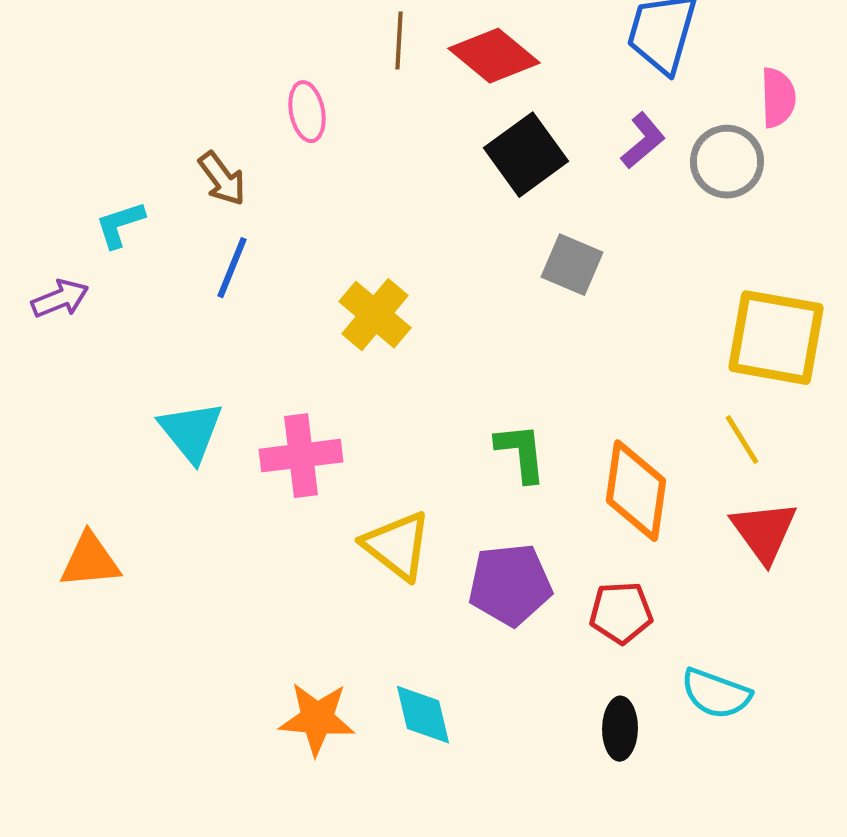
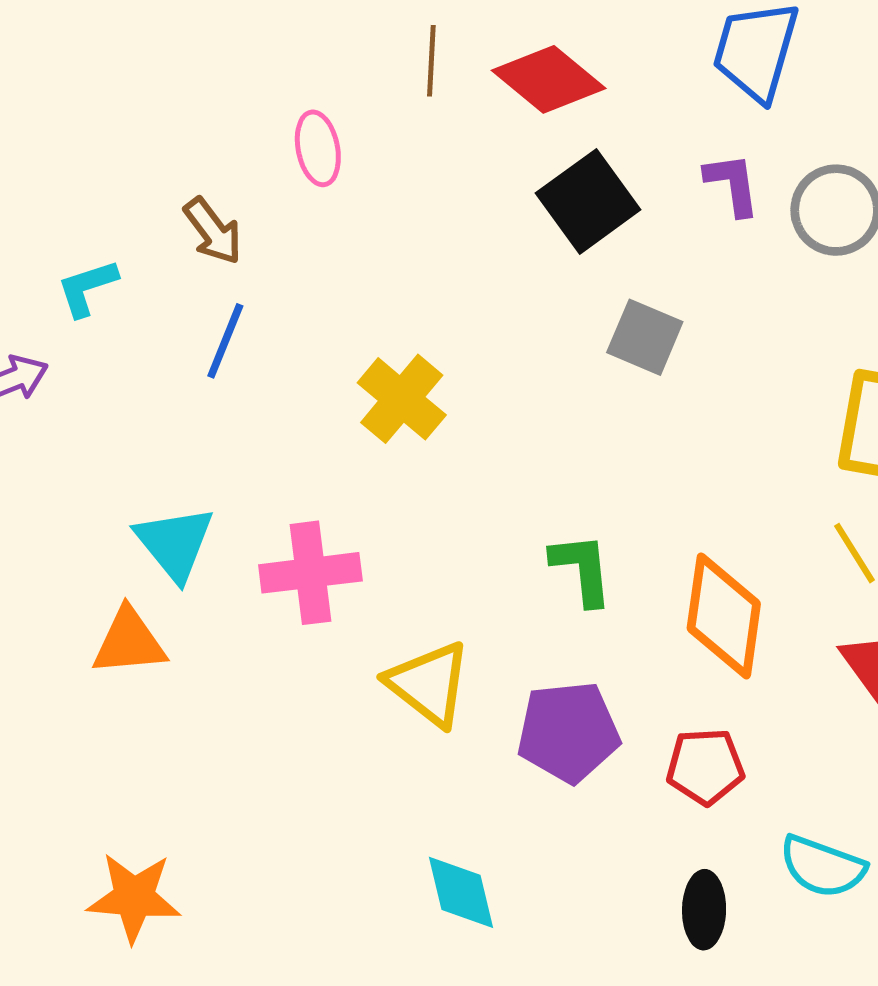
purple L-shape: (643, 141) -> (732, 184), turned -58
orange triangle: (90, 561) -> (129, 642), moved
orange star: (317, 719) -> (134, 897), moved

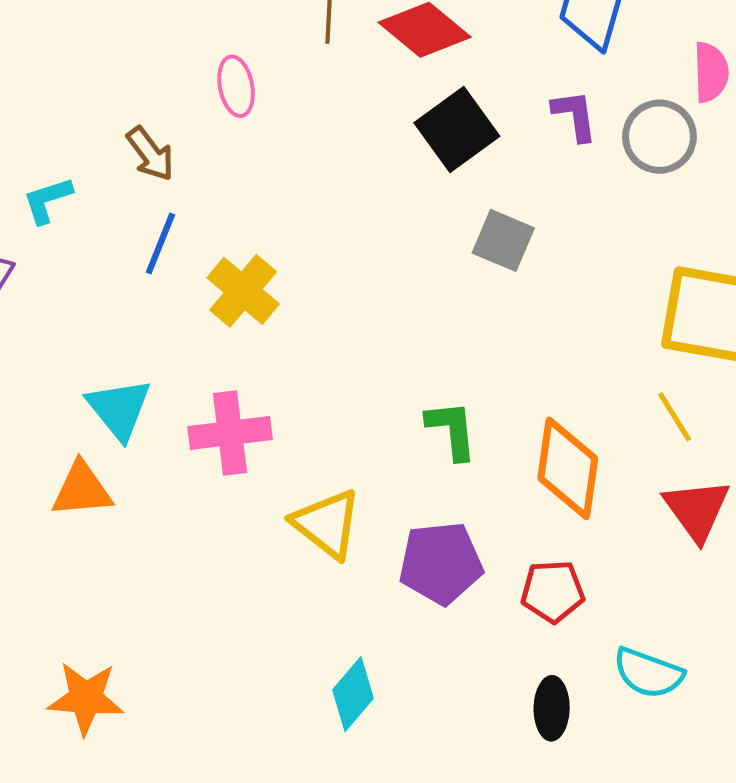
yellow cross: (402, 399) -> (243, 291), moved
cyan diamond: (461, 892) -> (353, 694), turned 54

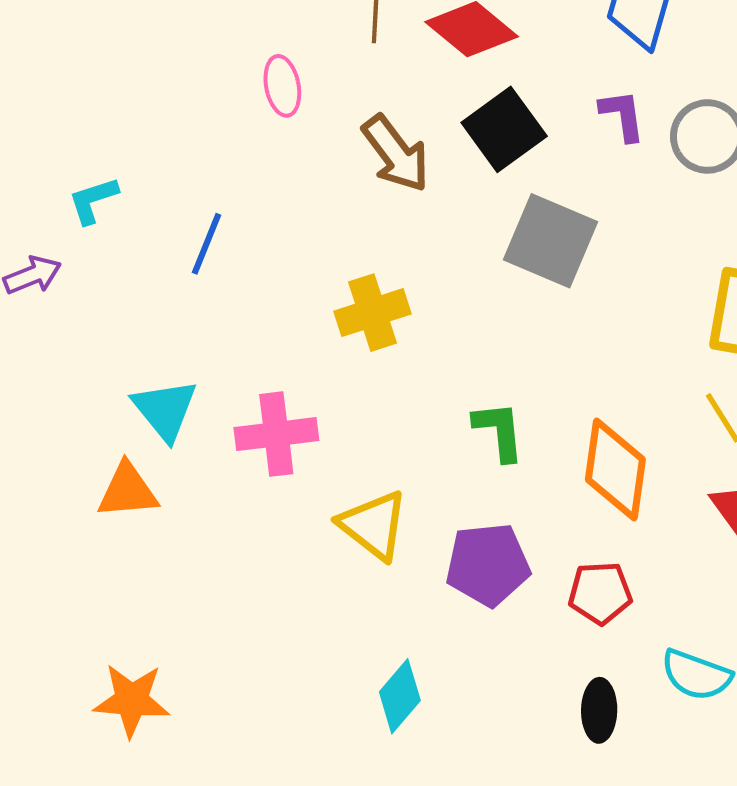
brown arrow: (150, 154) -> (396, 154), moved, size x1.4
gray square: (503, 240) -> (551, 241), size x1.5
yellow cross: (243, 291) -> (372, 313), moved, turned 32

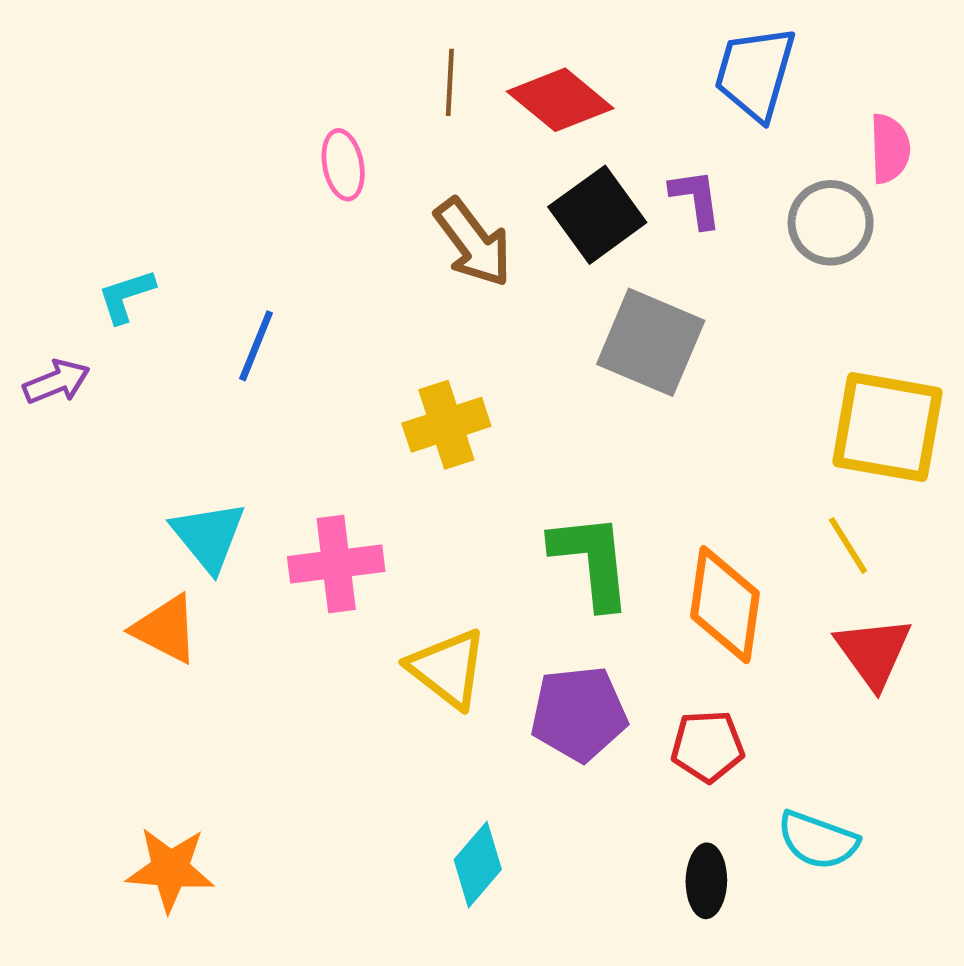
purple L-shape: (622, 115) -> (696, 198), moved
green L-shape: (499, 431) -> (591, 561), size x1.4
orange triangle: (128, 491) -> (166, 629), turned 32

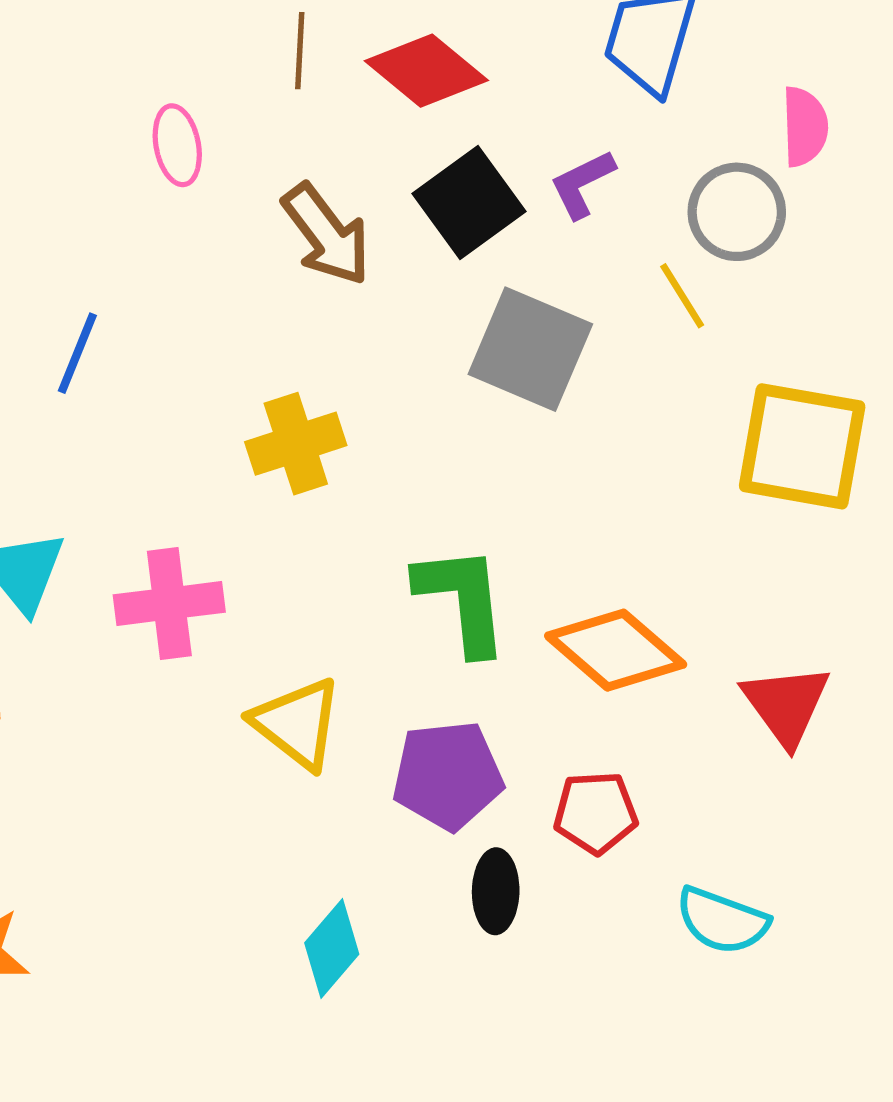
purple L-shape: (696, 198) -> (582, 184), turned -108
yellow line: (848, 545) -> (682, 296), moved
orange diamond: (725, 605) -> (616, 650), turned -57
black ellipse: (706, 881) -> (496, 891), moved

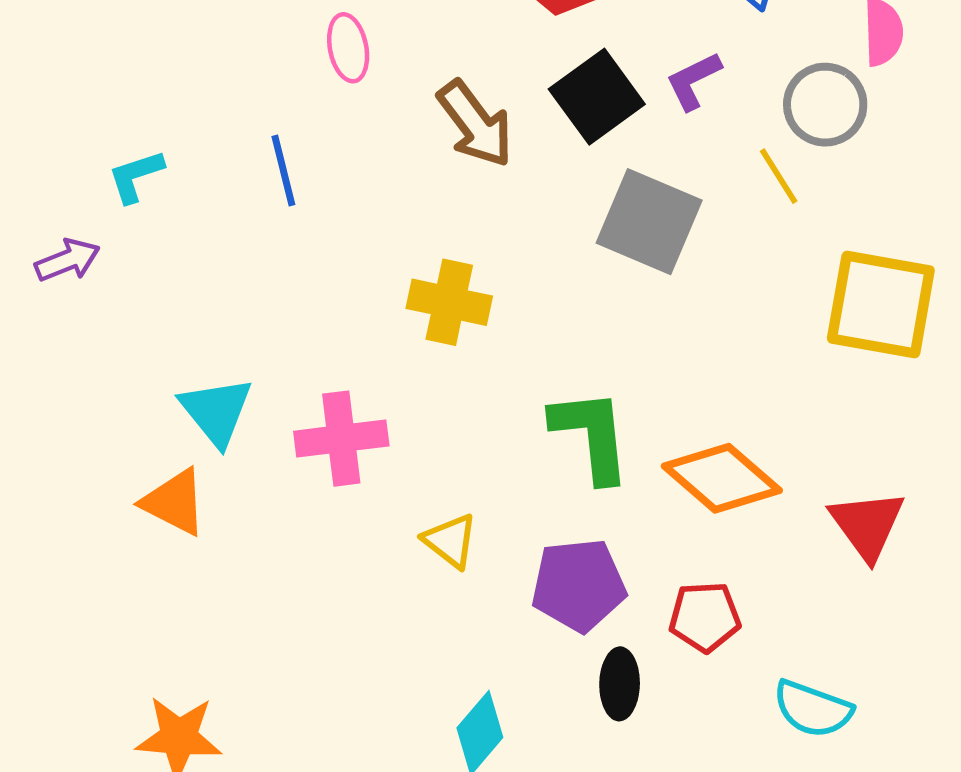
blue line: (77, 353) -> (283, 170), moved, turned -36
yellow cross: (296, 444) -> (449, 302), turned 30
yellow triangle: (297, 723) -> (450, 541), size x0.7

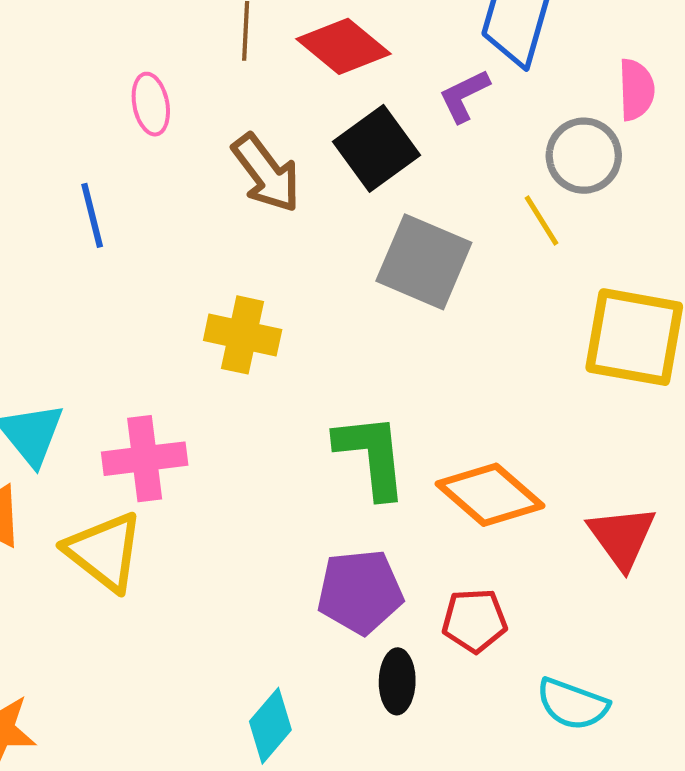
purple L-shape: (693, 81) -> (464, 96), moved
yellow triangle: (450, 541) -> (104, 551), moved, size x1.6

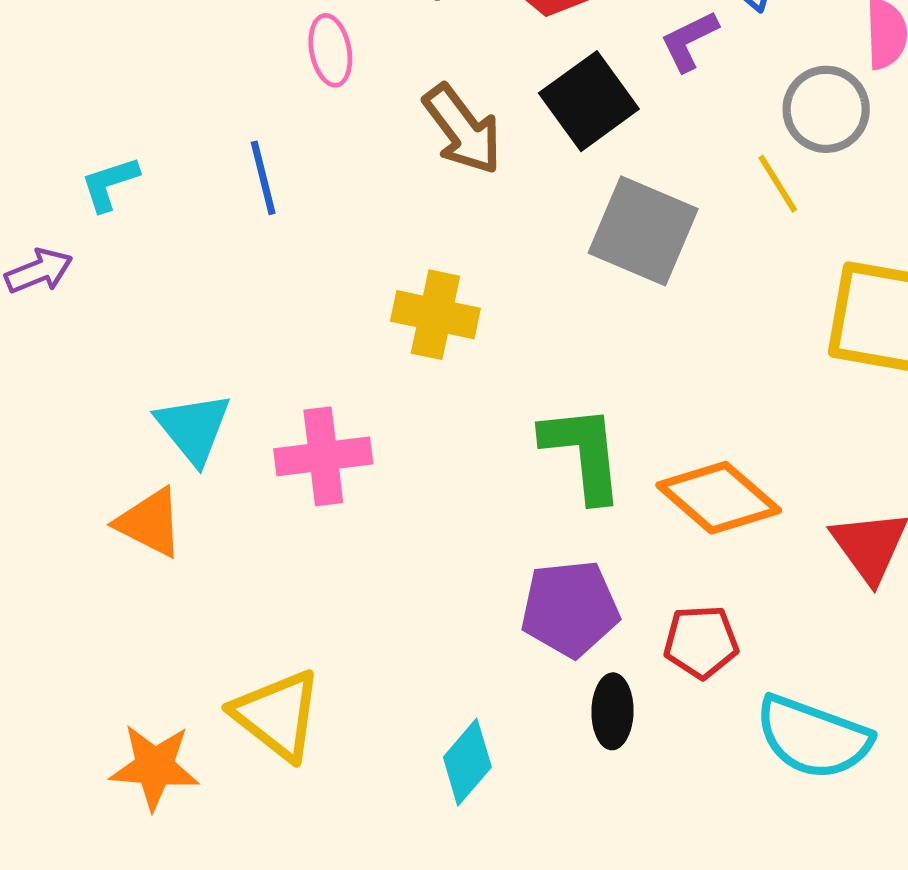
yellow triangle: (104, 551) -> (277, 715), moved
cyan semicircle: (572, 704) -> (813, 737), size x1.4

